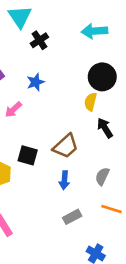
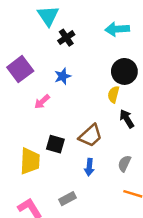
gray rectangle: (72, 217) -> (67, 199), moved

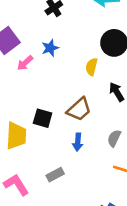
yellow semicircle: (113, 94) -> (92, 67), moved
pink arrow: (42, 102) -> (25, 63), moved

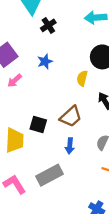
pink arrow: (25, 63) -> (15, 81), moved
gray rectangle: (55, 175) -> (49, 175), size x1.6

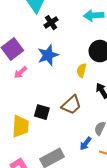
blue star: (45, 61) -> (48, 55), size x1.5
blue arrow: (70, 146) -> (86, 144), moved, turned 32

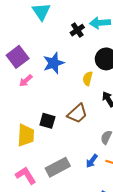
black cross: (51, 23) -> (77, 30), moved
blue arrow: (86, 144) -> (92, 161), moved

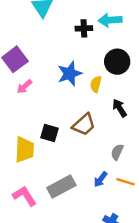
black cross: (77, 30) -> (84, 28), turned 32
blue star: (54, 63) -> (70, 74), moved

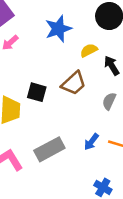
yellow semicircle: (96, 84) -> (89, 50), moved, turned 49
gray semicircle: (117, 152) -> (109, 101), moved

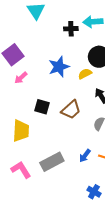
yellow semicircle: (89, 50) -> (85, 74), moved
black square: (37, 92) -> (42, 107), moved

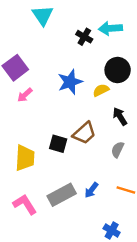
black cross: (71, 29) -> (84, 37), turned 32
black square: (42, 107) -> (58, 144), moved
blue arrow: (85, 156) -> (91, 190), moved

